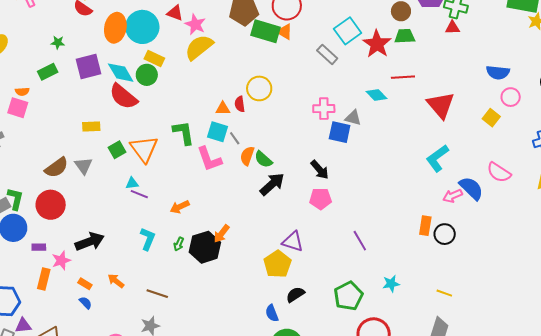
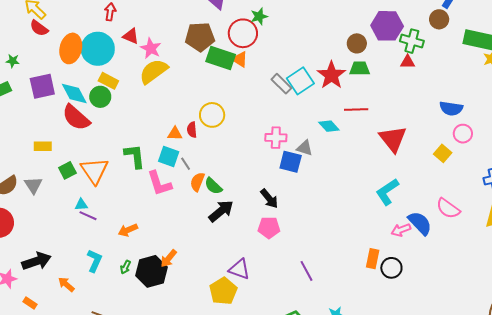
cyan square: (348, 31) -> (300, 81), moved
orange arrow: (116, 281) -> (66, 284), moved

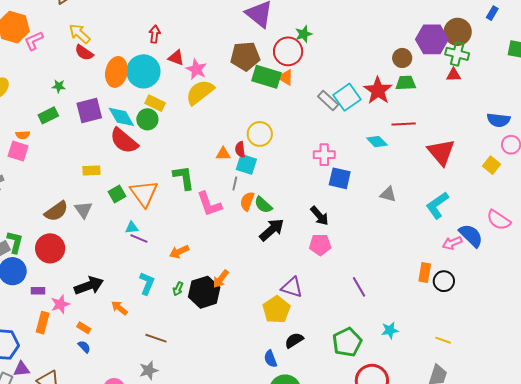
brown circle: (439, 19) -> (458, 32), moved, size x1.4
gray triangle: (305, 148) -> (388, 194), moved
cyan square: (169, 156) -> (246, 164), moved
gray line: (186, 164) -> (235, 184), turned 48

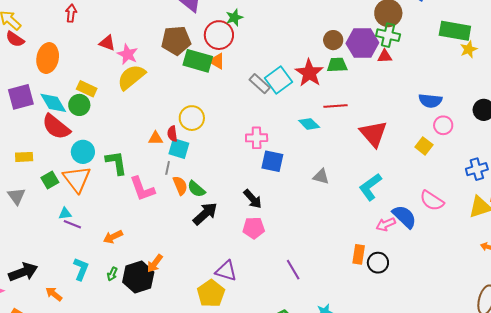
red arrow: (155, 34) -> (71, 13), moved
purple hexagon: (432, 39) -> (362, 43), moved
cyan circle: (143, 71) -> (83, 152), moved, size x0.7
orange semicircle: (247, 201) -> (180, 185), turned 138

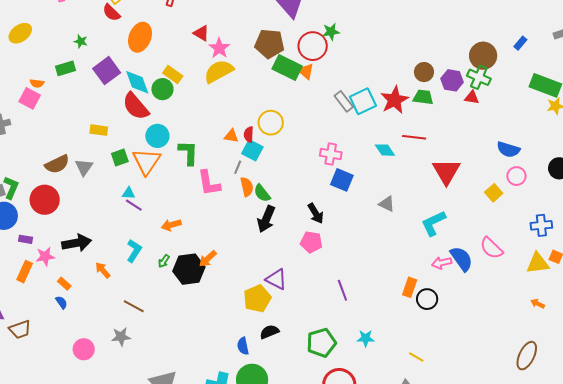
purple hexagon: (362, 43) -> (452, 80), size x0.7
purple square: (21, 97) -> (107, 71), turned -32
black arrow: (205, 214) -> (266, 219), turned 144

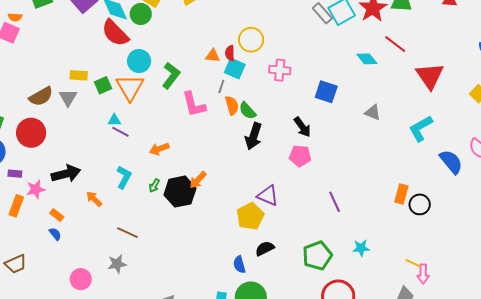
yellow rectangle: (99, 130) -> (79, 75), moved
red line: (414, 137) -> (395, 44), turned 35
green L-shape: (188, 153) -> (171, 76), turned 40
pink cross: (331, 154) -> (280, 70), moved
pink arrow: (442, 263) -> (423, 274), moved, turned -72

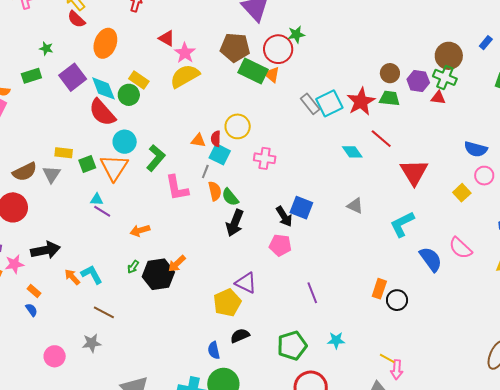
blue square: (326, 92) -> (301, 208), moved
cyan L-shape: (124, 177) -> (92, 274), moved, turned -60

